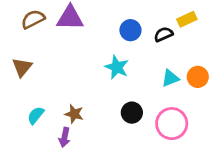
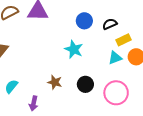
yellow rectangle: (187, 19) -> (124, 40), moved
brown star: (74, 114) -> (55, 82), moved

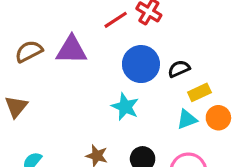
blue circle: (84, 21) -> (141, 64), size x1.5

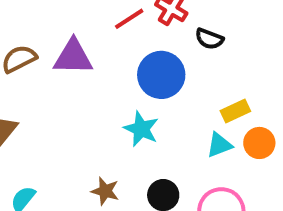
black semicircle: (179, 69) -> (209, 39), moved, turned -135

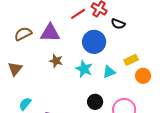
cyan triangle: (219, 145) -> (109, 72), moved
brown star: (105, 191) -> (56, 61), moved

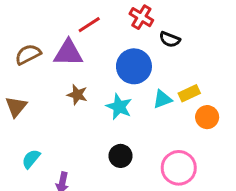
red line: (78, 14) -> (89, 25), moved
cyan triangle: (109, 72) -> (162, 99), moved
black circle: (95, 102) -> (121, 156), moved

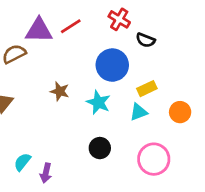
purple triangle: (68, 53) -> (39, 30), moved
yellow rectangle: (189, 93) -> (147, 89), moved
cyan triangle: (162, 99) -> (139, 112), moved
cyan semicircle: (31, 159) -> (22, 162), moved

